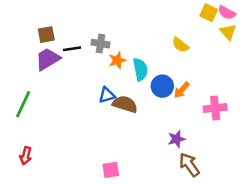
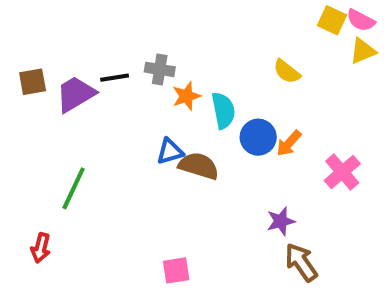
yellow triangle: (228, 32) -> (363, 51), turned 48
brown square: (46, 35) -> (33, 82), moved
green line: (23, 104) -> (74, 188), moved
pink cross: (215, 108) -> (342, 172), turned -35

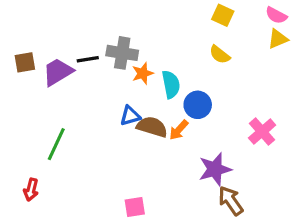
yellow square: (332, 20) -> (223, 15), moved
gray cross: (160, 69) -> (122, 53), size x1.4
orange arrow: (289, 143) -> (179, 130), moved
purple star: (281, 221) -> (215, 169), size x1.5

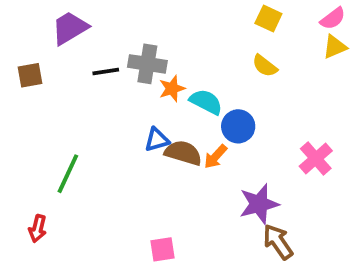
pink semicircle: (276, 15) -> (333, 19), turned -65
purple trapezoid: (58, 72) -> (70, 28), moved
cyan semicircle: (171, 84) -> (206, 102), turned -52

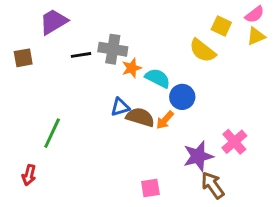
yellow square: (268, 19) -> (221, 26), moved
yellow semicircle: (265, 66) -> (202, 51), size x1.4
pink cross: (316, 159) -> (234, 142), moved
pink square: (162, 249) -> (150, 188), moved

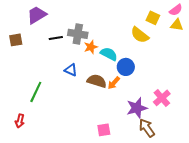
yellow triangle: (256, 36) -> (177, 25), turned 32
blue triangle: (120, 107) -> (71, 70), moved, turned 40

